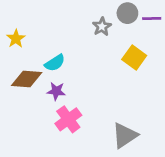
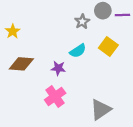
cyan semicircle: (55, 63) -> (78, 51), moved
purple star: (56, 91) -> (58, 68), moved

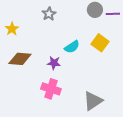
gray star: (82, 22) -> (49, 14), moved
pink cross: (55, 97) -> (51, 89), turned -36

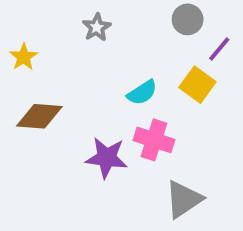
purple line: (113, 14) -> (219, 49), moved, turned -48
purple star: (54, 63) -> (107, 158), moved, size x1.5
pink cross: (51, 89) -> (154, 140), moved

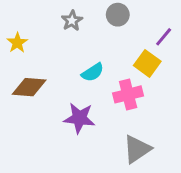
gray circle: (188, 19) -> (118, 15), moved
cyan semicircle: (142, 93) -> (93, 72), moved
pink cross: (154, 140) -> (128, 94), moved, turned -32

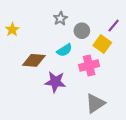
gray circle: (118, 15) -> (82, 31), moved
gray star: (72, 21) -> (60, 18), moved
brown diamond: (29, 87) -> (34, 60), moved

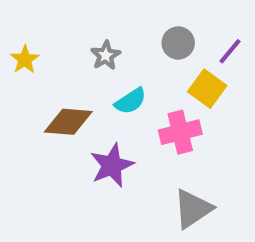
gray star: (60, 18) -> (106, 55), moved
gray circle: (82, 31) -> (178, 43), moved
purple star: (55, 82) -> (112, 165), turned -30

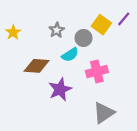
gray circle: (178, 43) -> (84, 38), moved
purple line: (230, 51) -> (124, 19), moved
yellow square: (207, 89) -> (101, 25), moved

